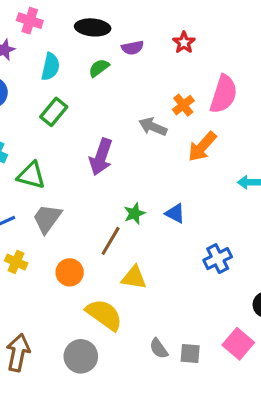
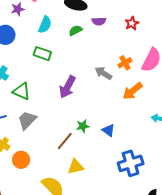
green rectangle: (54, 112) -> (42, 54), turned 60
blue cross: (218, 259) -> (131, 163), size x1.4
orange circle: (70, 272) -> (21, 160), moved
yellow triangle: (134, 278) -> (76, 167), turned -30

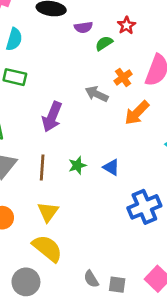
green semicircle: (76, 30) -> (104, 43), moved
brown line: (65, 141) -> (42, 167), moved, turned -30
yellow triangle: (76, 167) -> (48, 212), moved, turned -36

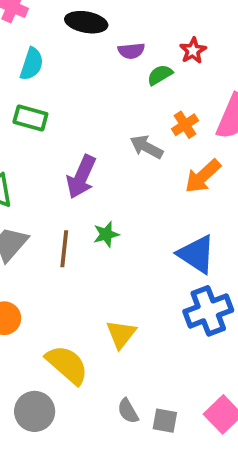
green star: (77, 165) -> (106, 234), moved
blue triangle: (111, 167) -> (196, 254), moved, size x1.6
yellow triangle: (48, 212) -> (121, 334), moved

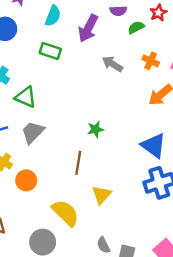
orange cross: (185, 125) -> (151, 61), turned -35
gray arrow: (146, 147) -> (112, 64), moved
purple arrow: (81, 177) -> (88, 28), moved
brown line: (64, 249) -> (78, 163), moved

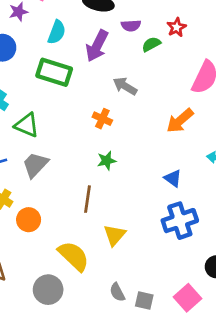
green rectangle: (50, 51) -> (54, 72), size x1.4
orange cross: (151, 61) -> (102, 119), moved
blue triangle: (154, 146) -> (173, 178), size x0.6

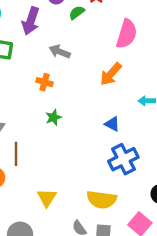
brown line: (88, 199) -> (16, 154), moved
yellow triangle: (115, 235) -> (47, 198), moved
yellow semicircle: (74, 256) -> (102, 200), moved, turned 152

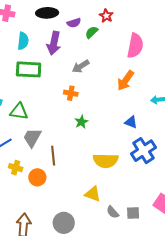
gray arrow: (60, 52) -> (81, 66), turned -48
yellow triangle: (47, 198) -> (93, 194), moved, turned -36
yellow semicircle: (102, 200) -> (106, 161), moved

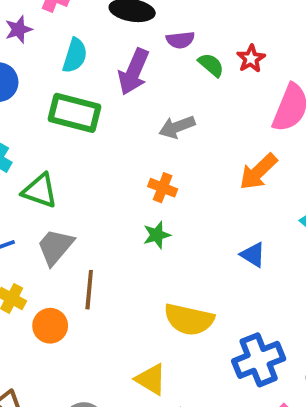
red star: (106, 16) -> (251, 59), moved
green semicircle: (92, 32) -> (211, 65), turned 72
orange cross: (71, 93) -> (163, 188), moved
blue cross: (144, 151) -> (259, 360), moved

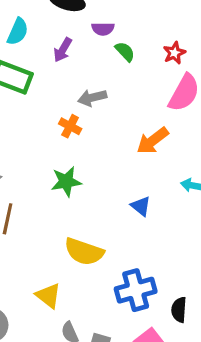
red star: (251, 59) -> (174, 53), moved
purple arrow: (134, 72) -> (63, 50), size x0.7
orange cross: (163, 188) -> (70, 126), moved
green star: (157, 235) -> (66, 182), size x1.4

